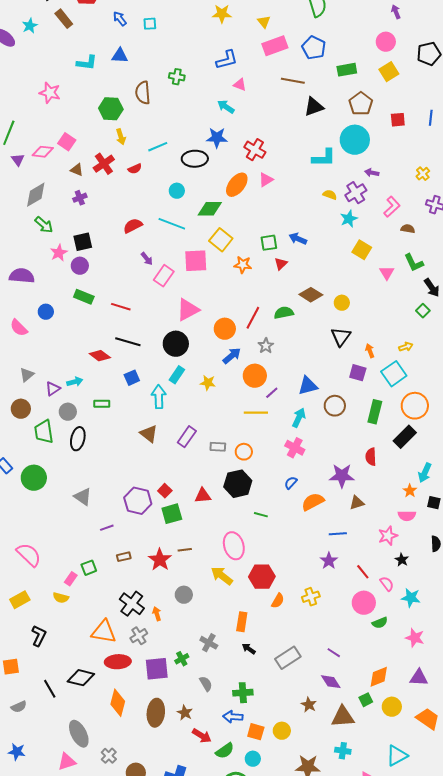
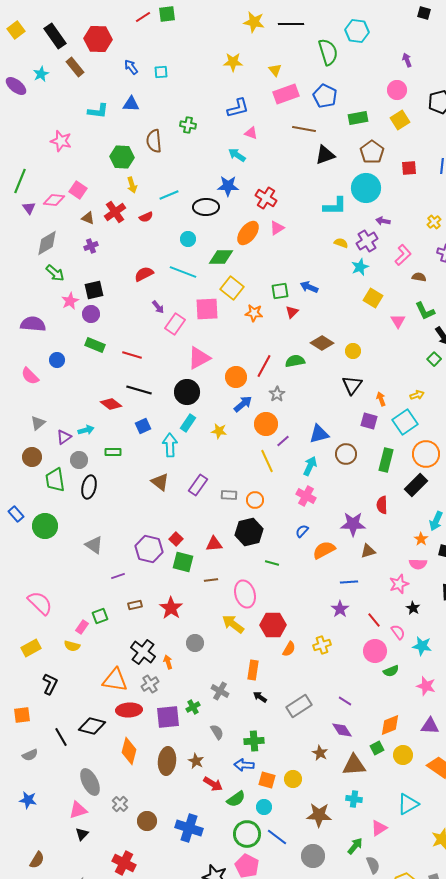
yellow line: (256, 413) -> (267, 461), turned 65
green square: (172, 514) -> (183, 562), turned 30
brown line: (185, 550) -> (211, 580), moved

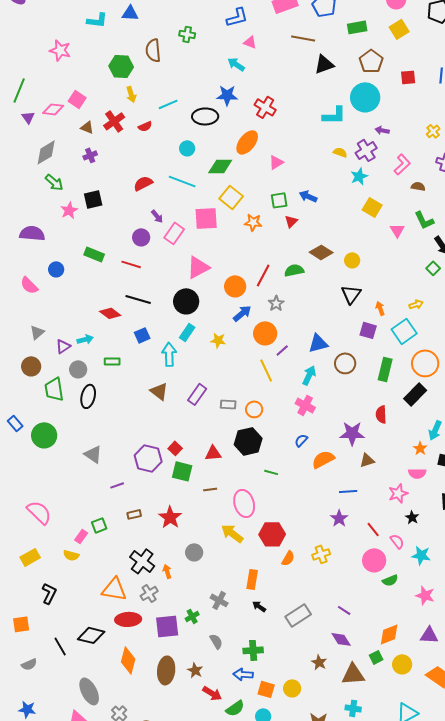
pink triangle: (277, 228) -> (276, 162), moved
purple circle: (91, 314) -> (141, 237), moved

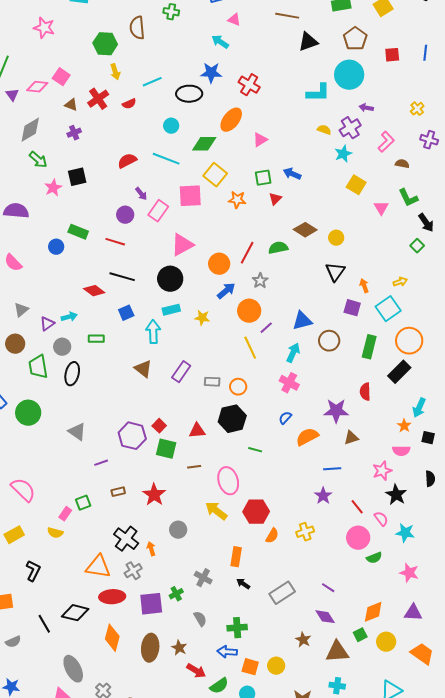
blue circle: (56, 269) -> (56, 247), moved
cyan rectangle: (187, 332) -> (171, 310), turned 42
black star: (412, 517) -> (396, 495), size x1.5

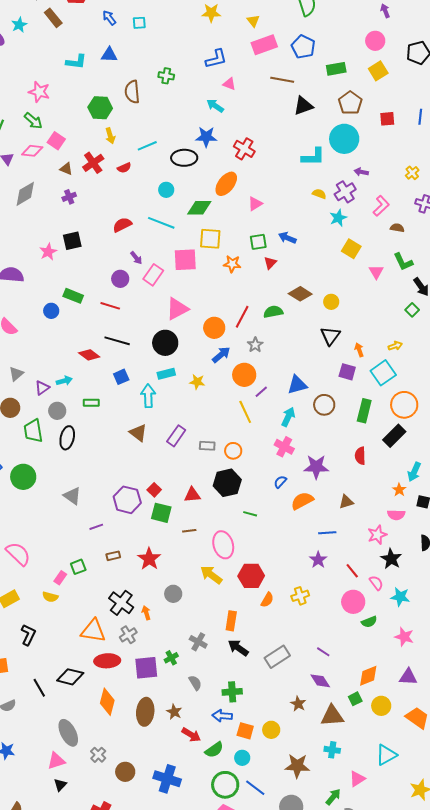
green arrow: (38, 160) -> (33, 121), moved
yellow square: (215, 175) -> (210, 239), turned -35
purple star: (336, 411) -> (316, 467), moved
black arrow: (243, 584) -> (238, 648), size x1.5

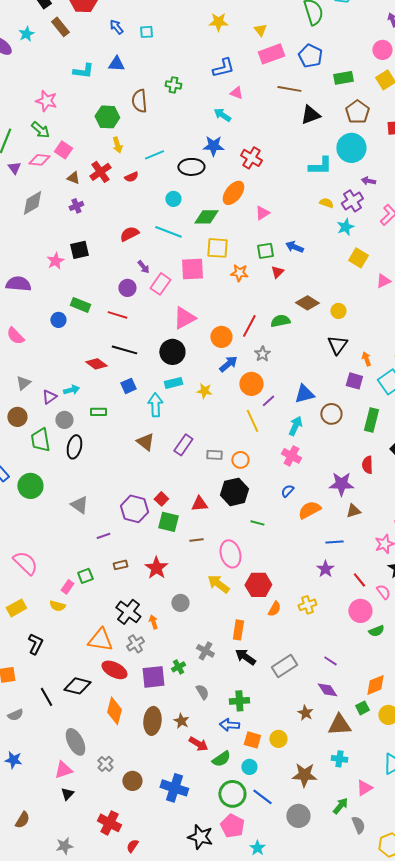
pink triangle: (376, 272) -> (383, 281), turned 35
purple star: (316, 467) -> (341, 484), moved
red ellipse: (107, 661) -> (114, 670), turned 30

